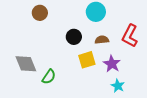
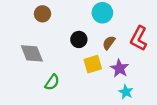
brown semicircle: (102, 40) -> (109, 43), turned -48
gray diamond: (26, 64) -> (32, 53), moved

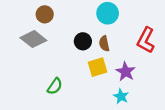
brown semicircle: (109, 43) -> (104, 44), moved, turned -48
gray diamond: (32, 53) -> (33, 39), moved, turned -30
cyan star: (126, 92) -> (121, 96), moved

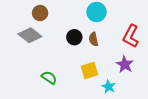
yellow square: (97, 67) -> (89, 70), moved
purple star: (126, 72) -> (125, 64), moved
green semicircle: (55, 86) -> (49, 78), turned -91

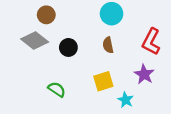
black circle: (74, 37) -> (68, 47), moved

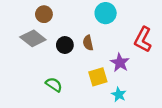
brown semicircle: (108, 45) -> (88, 43), moved
purple star: (144, 74) -> (120, 63), moved

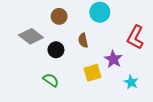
brown circle: (44, 14) -> (59, 16), moved
black circle: (65, 45) -> (56, 50), moved
cyan star: (119, 95) -> (131, 82), moved

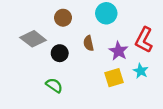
purple star: (113, 59) -> (118, 51), moved
yellow square: (93, 73) -> (114, 78), moved
cyan star: (131, 82) -> (141, 71), moved

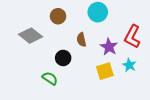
black circle: (60, 53) -> (63, 58), moved

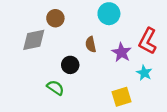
brown circle: (58, 16) -> (55, 18), moved
gray diamond: (31, 36) -> (34, 40), turned -50
yellow square: (105, 71) -> (121, 97), moved

